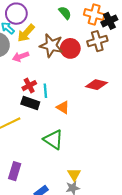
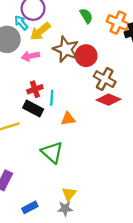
brown cross: (97, 41) -> (105, 79), moved, turned 36
orange triangle: (63, 107) -> (68, 119), turned -48

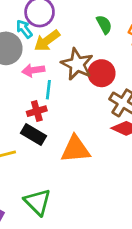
cyan line: (52, 98) -> (48, 90), moved
orange triangle: (68, 119) -> (76, 149), size x1.6
green triangle: (52, 152) -> (38, 202), moved

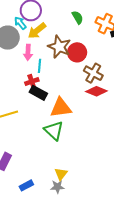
pink arrow: (33, 70) -> (28, 52), turned -77
black rectangle: (33, 135) -> (38, 93), moved
green triangle: (38, 202) -> (54, 131), moved

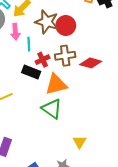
brown cross: (93, 73) -> (65, 56), moved, turned -30
red cross: (32, 82) -> (43, 60), moved
yellow triangle: (61, 174) -> (80, 142), moved

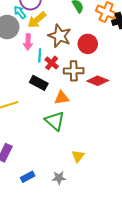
red circle: (66, 26) -> (88, 44), moved
red cross: (43, 60) -> (52, 63), moved, turned -32
orange triangle: (56, 85) -> (62, 98), size x0.7

